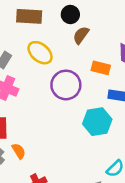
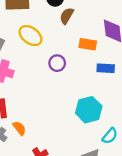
purple circle: (66, 85) -> (57, 63), size x0.6
cyan hexagon: (97, 122) -> (89, 110), moved

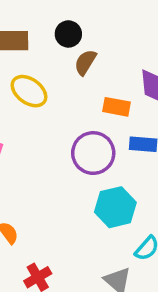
purple circle: (57, 63) -> (93, 153), moved, size x1.6

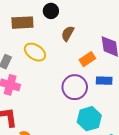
black circle: (68, 34) -> (51, 11), moved
orange rectangle: (117, 107) -> (87, 59), turned -42

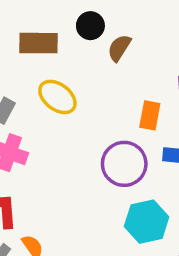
brown semicircle: (68, 33) -> (119, 48), moved
orange rectangle: (87, 59) -> (150, 115), turned -49

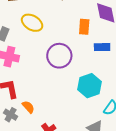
purple circle: (124, 164) -> (59, 56), moved

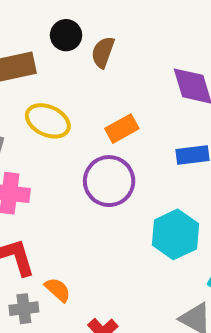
orange rectangle: (84, 27) -> (122, 129), moved, turned 63
gray cross: (11, 115) -> (24, 309), turned -32

